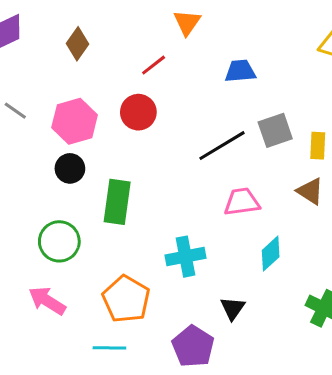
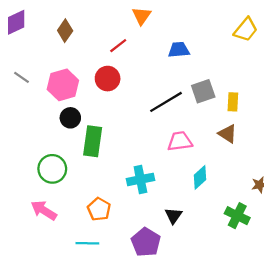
black circle: (70, 168) -> (70, 118), moved
orange pentagon: (126, 299) -> (99, 209), size x0.7

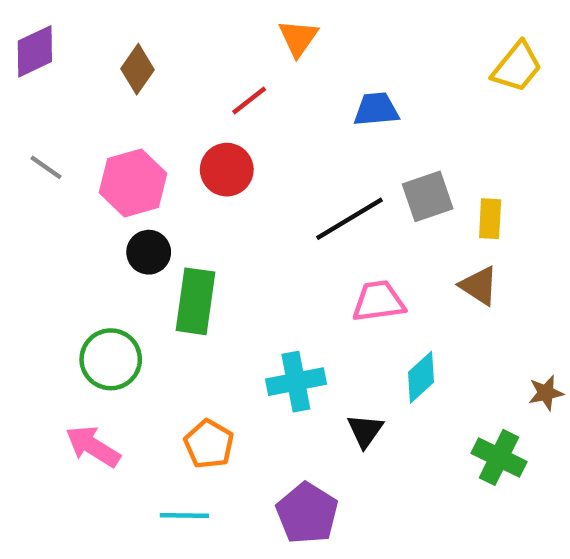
black triangle: (173, 216) -> (365, 431), moved

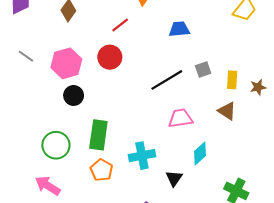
gray square: (428, 196) -> (203, 70), size x0.7
green rectangle: (196, 301) -> (98, 135), moved
brown star: (546, 393) -> (258, 87), moved
orange pentagon: (209, 444) -> (102, 170), moved

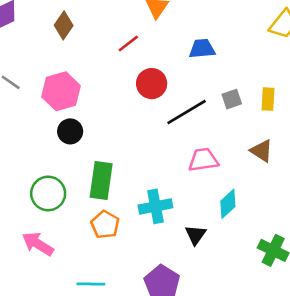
red circle: (110, 57) -> (152, 84), moved
yellow rectangle: (232, 80) -> (268, 99), moved

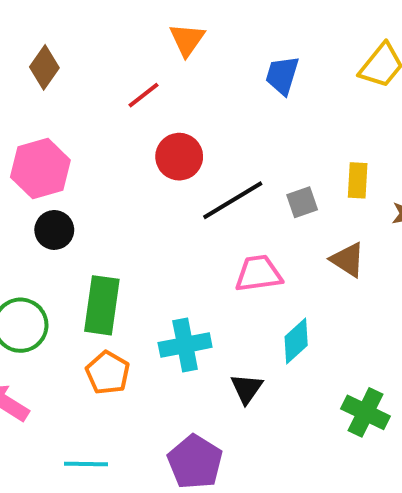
blue trapezoid: (202, 49) -> (282, 75), moved, turned -68
gray square: (232, 99) -> (302, 202), moved

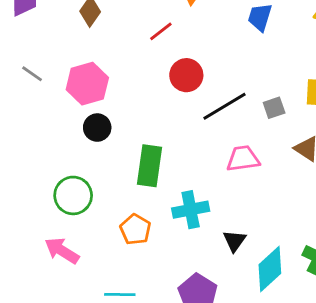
green rectangle: (102, 305) -> (150, 166), moved
cyan diamond: (296, 341) -> (270, 269), moved, size x1.4

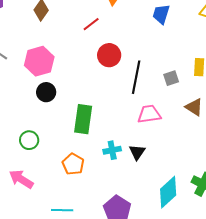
black line: (225, 106) -> (136, 77), turned -48
green circle: (73, 195) -> (29, 140), size x0.7
cyan cross: (191, 210) -> (112, 150), size x0.7
black triangle: (234, 241) -> (137, 152), moved

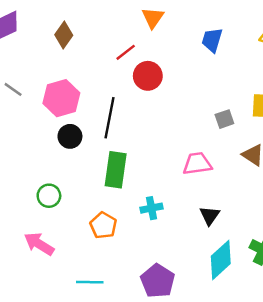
red circle: (109, 55) -> (148, 76), moved
black line: (136, 77) -> (109, 118), moved
black triangle: (137, 152) -> (210, 215), moved

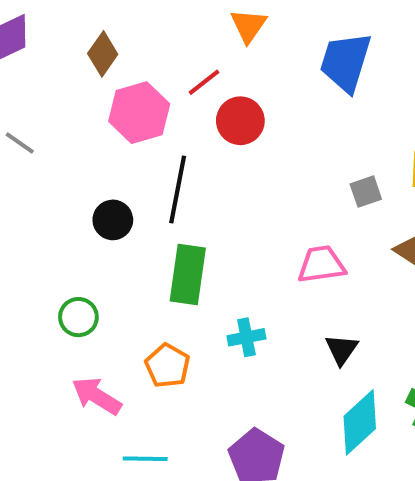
blue trapezoid: (212, 40) -> (346, 62), size x1.5
pink hexagon: (61, 98) -> (139, 113), moved
pink arrow: (39, 244) -> (97, 396), moved

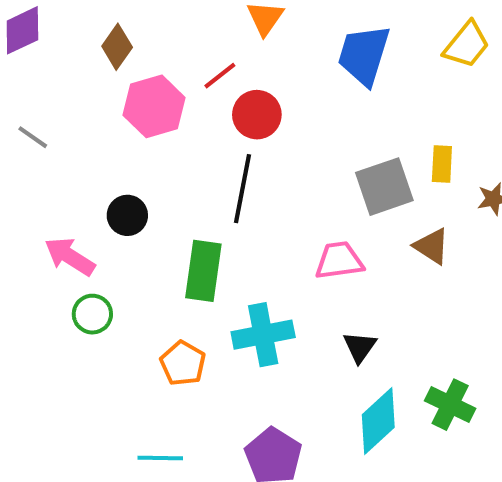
black line: (178, 190) -> (242, 189), moved
gray square: (366, 192) -> (384, 187), size x1.8
cyan cross: (246, 337) -> (263, 335), size x1.6
pink arrow: (97, 396) -> (70, 256), moved

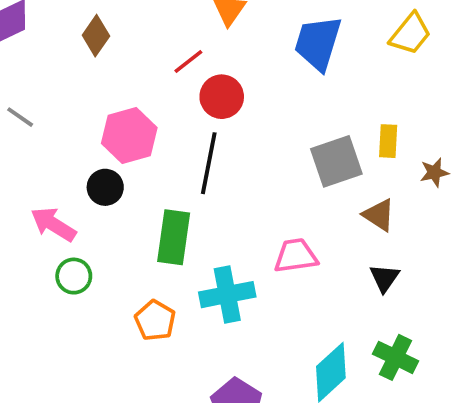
pink hexagon: (154, 106) -> (129, 136), moved
pink trapezoid: (339, 261) -> (296, 256), moved
black triangle: (360, 347) -> (384, 278), moved

